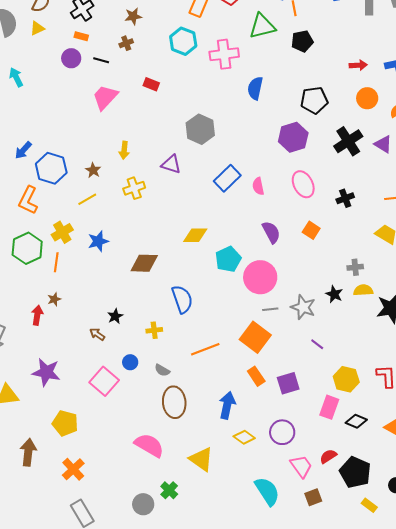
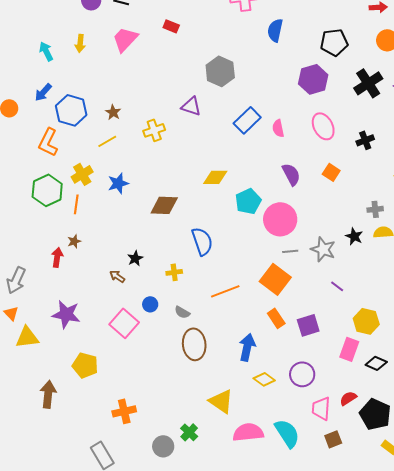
cyan arrow: (16, 77) -> (46, 51), moved
yellow arrow: (124, 150) -> (80, 43), moved
pink semicircle: (149, 445) -> (248, 432), moved, turned -36
pink trapezoid: (301, 466) -> (321, 408), turned -140
orange cross: (73, 469) -> (124, 411), moved, turned 30

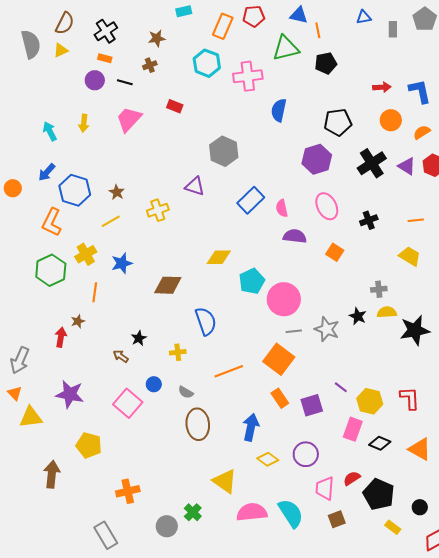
purple semicircle: (291, 174) -> (295, 236), moved, turned -55
orange line: (76, 204) -> (95, 292), moved
purple line: (337, 286) -> (341, 387), moved

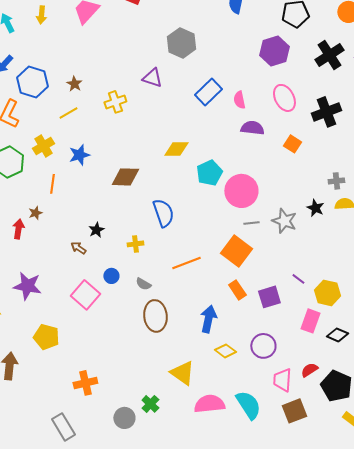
black cross: (369, 220) -> (326, 112), size x1.6
brown square: (337, 519) -> (294, 411), size x1.4

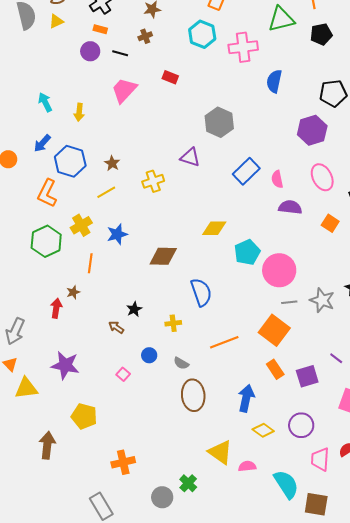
yellow arrow: (41, 15) -> (79, 112), moved
pink square: (85, 295) -> (123, 374), size x0.5
pink semicircle: (209, 404) -> (247, 466), moved, size x0.6
brown square: (294, 411) -> (316, 504), moved, turned 30

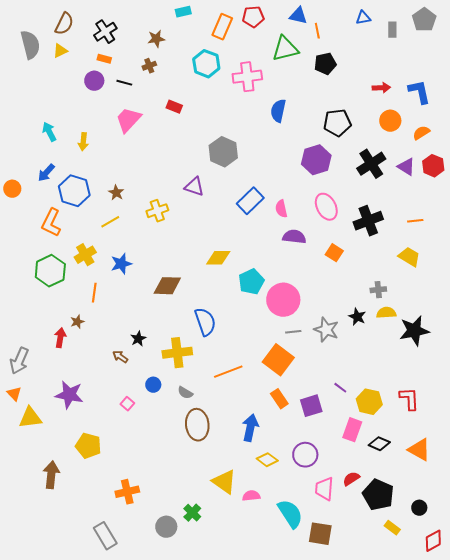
yellow cross: (173, 323) -> (177, 353), size x1.8

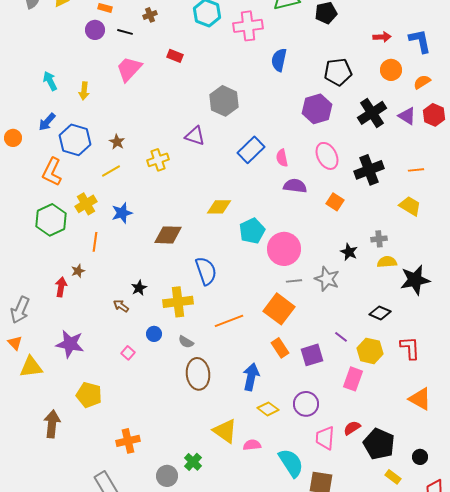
black star: (357, 317) -> (349, 252), moved
black diamond: (379, 444) -> (380, 313), moved

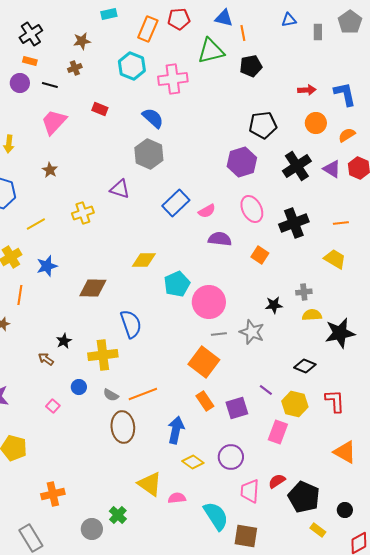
blue semicircle: (279, 60) -> (153, 118), moved, turned 120
brown star: (117, 142) -> (50, 170), moved
pink semicircle: (282, 158) -> (207, 211), turned -108
black star: (349, 252) -> (274, 305), turned -30
orange line: (229, 321) -> (143, 394), moved

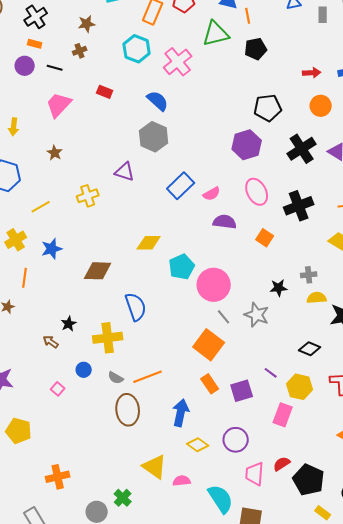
pink cross: (173, 79) -> (178, 62), turned -32
gray line: (219, 334) -> (224, 317), turned 56

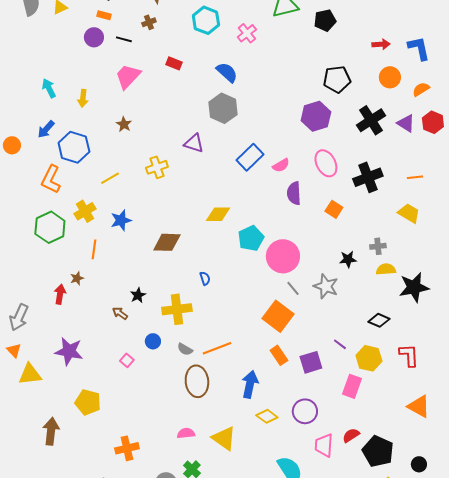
pink cross: (178, 62) -> (247, 33), size x0.7
purple semicircle: (225, 222) -> (294, 193), turned -100
blue semicircle: (136, 307) -> (205, 278), size x0.5
pink semicircle: (182, 481) -> (186, 433), moved

